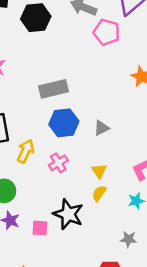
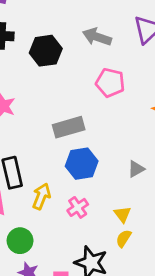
pink pentagon: (106, 32) -> (110, 83), moved
gray triangle: (101, 128) -> (136, 169), moved

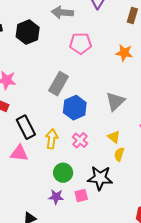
gray rectangle: (69, 127) -> (59, 84), turned -30
gray triangle: (136, 169) -> (115, 101), size x1.5
green circle: (20, 241) -> (63, 173), moved

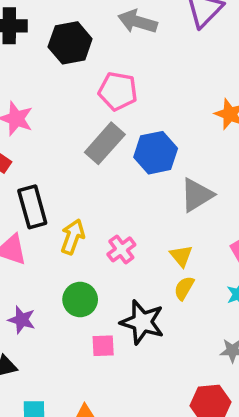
pink pentagon: (81, 43) -> (118, 91), moved
blue hexagon: (75, 108) -> (156, 153), moved
purple star: (56, 197) -> (22, 320), moved

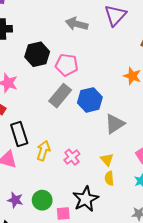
black hexagon: (70, 43) -> (37, 54), moved
yellow semicircle: (184, 288) -> (109, 178), turned -32
green circle: (80, 300) -> (42, 200), moved
black star: (142, 322) -> (86, 199), turned 30

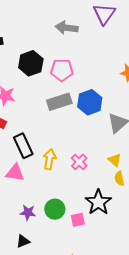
gray rectangle: (60, 96) -> (59, 102), turned 40

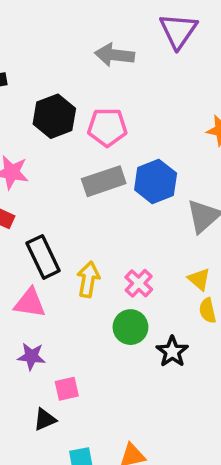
black star: (98, 202) -> (172, 352), size x0.7
green circle: (55, 209) -> (130, 327), moved
purple star: (28, 212) -> (31, 356), moved
pink square: (78, 220) -> (67, 389), moved

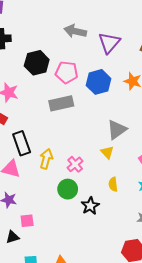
purple triangle: (178, 31) -> (109, 43), moved
blue hexagon: (156, 182) -> (99, 82), moved
yellow triangle: (199, 279) -> (107, 152), moved

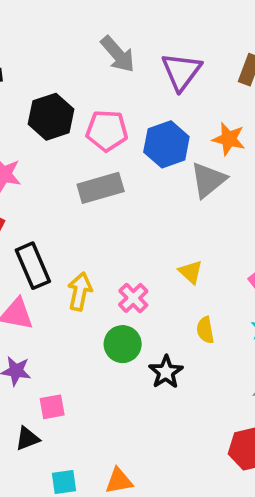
gray arrow: (75, 31) -> (118, 54), turned -140
gray triangle: (117, 130) -> (208, 180), moved

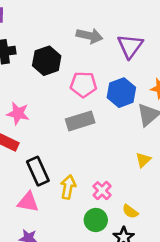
gray arrow: (118, 54) -> (89, 36), turned -35
black hexagon: (51, 117) -> (47, 61), moved
yellow triangle: (191, 272) -> (143, 160), moved, turned 35
yellow semicircle: (205, 330) -> (130, 211), moved, turned -42

